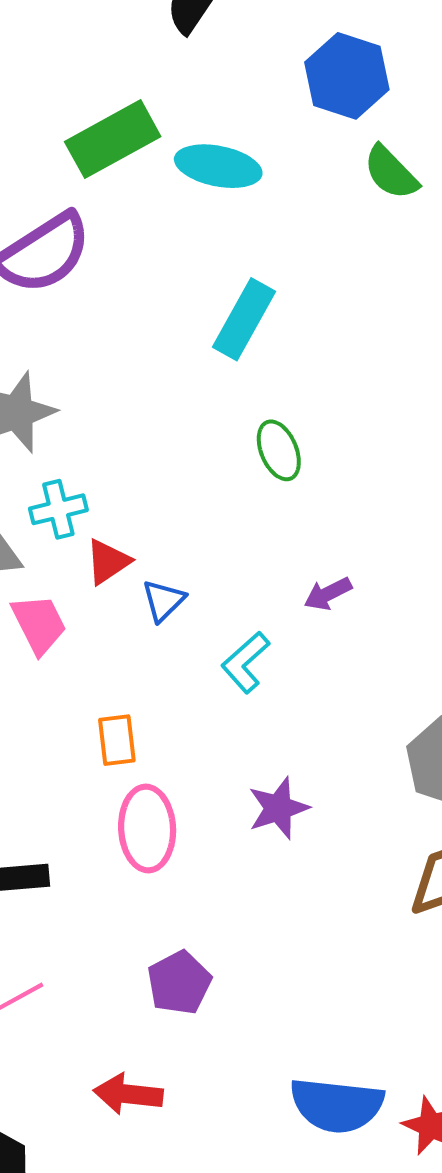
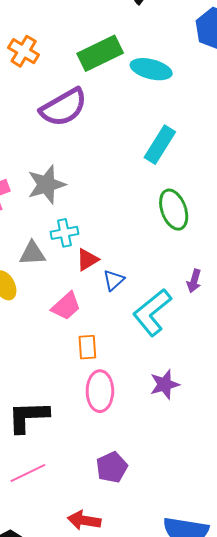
green ellipse: (279, 450) -> (174, 210), size x1.4
purple arrow: (328, 594) -> (194, 281), turned -50
pink trapezoid: (39, 624) -> (66, 306), moved, turned 72
cyan L-shape: (245, 662) -> (152, 312), size x1.6

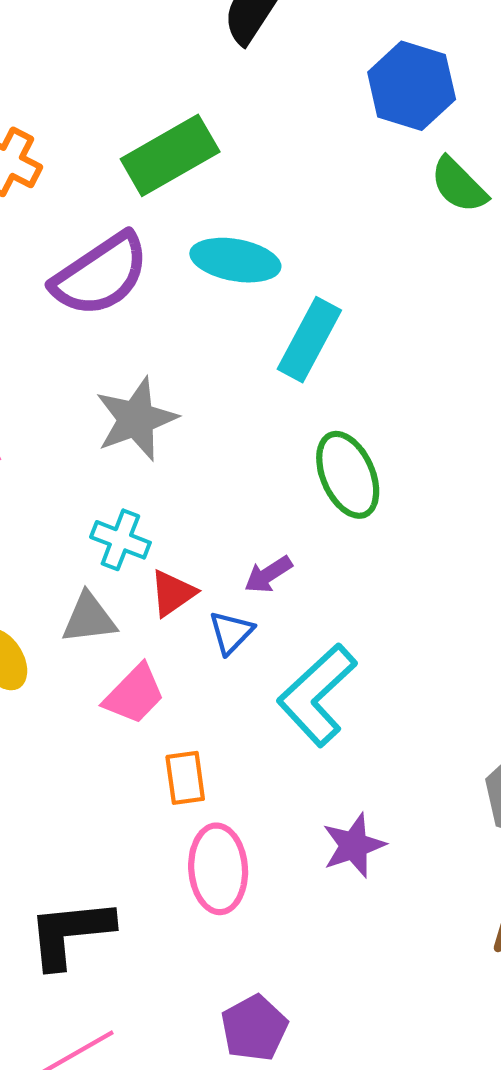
cyan ellipse: (151, 69) -> (235, 260), moved
gray star: (46, 185) -> (136, 419), moved
cyan cross: (64, 233) -> (120, 540), turned 36
gray triangle: (32, 253) -> (89, 618), moved
purple arrow: (194, 281) -> (268, 574), moved, turned 45

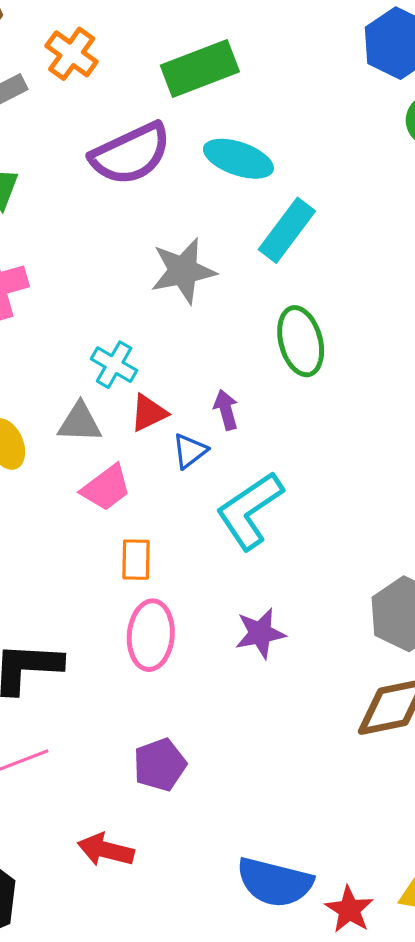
gray star: (136, 419) -> (183, 271), moved
purple arrow: (268, 574) -> (226, 410), turned 99

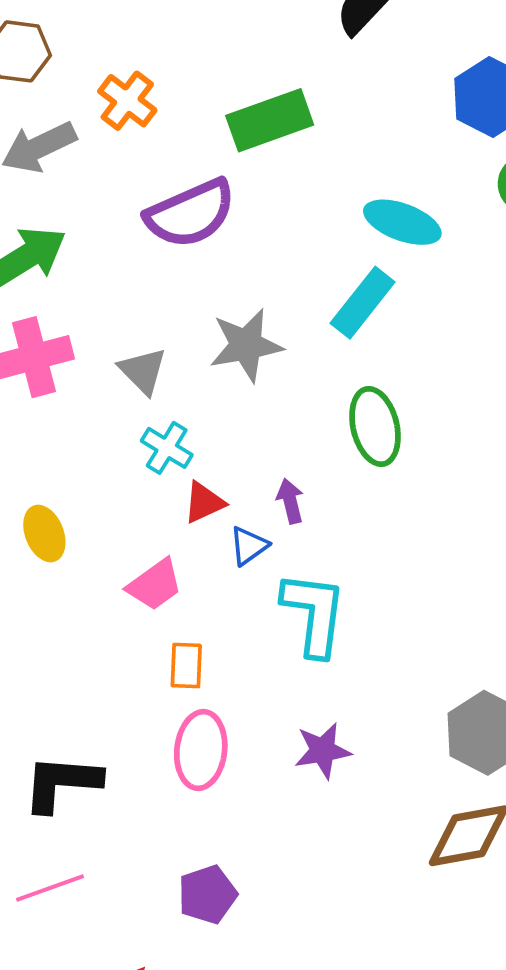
cyan ellipse: (238, 159) -> (402, 222), moved
gray triangle: (80, 423) -> (143, 371), moved, turned 42
cyan L-shape: (250, 510) -> (314, 614), turned 130

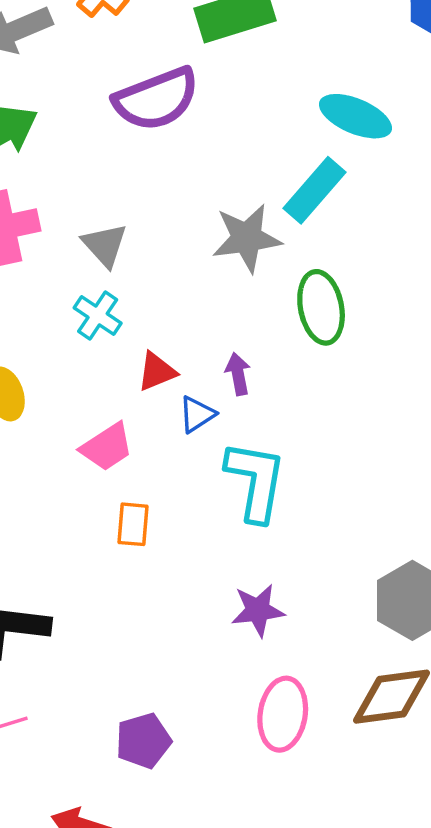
gray star: (246, 345) -> (247, 238), moved
cyan cross: (167, 448) -> (98, 315), moved
pink ellipse: (201, 750) -> (283, 714), moved

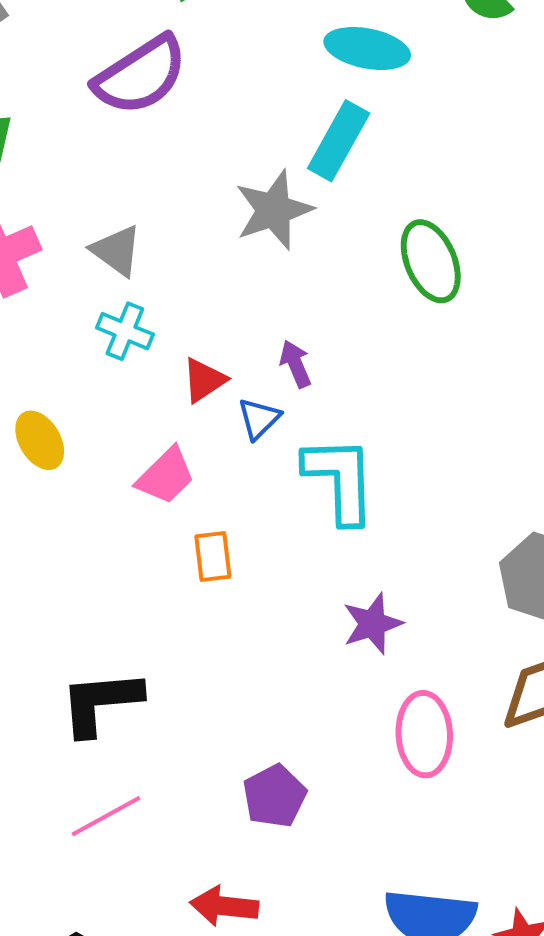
green ellipse: (321, 307) -> (431, 261), moved

